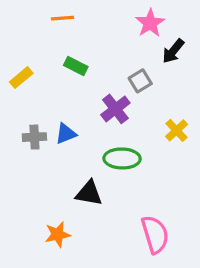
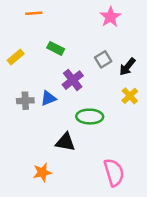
orange line: (63, 18) -> (34, 13), moved
black arrow: (173, 51) -> (127, 67), moved
purple cross: (115, 109) -> (73, 80), moved

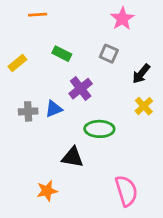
gray square: (103, 59) -> (109, 54), moved, turned -35

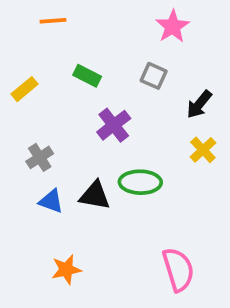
blue triangle: (54, 109) -> (51, 201), moved, turned 42
gray cross: (28, 111) -> (40, 157), turned -30
black triangle: (73, 157) -> (95, 195), moved

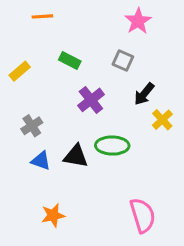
black arrow: (199, 104) -> (144, 94), moved

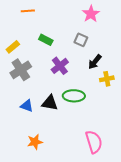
yellow cross: (162, 120) -> (107, 79), turned 32
gray cross: (32, 126) -> (21, 70), moved, size x1.5

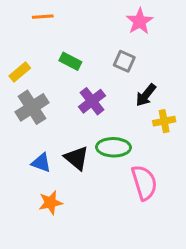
black triangle: (50, 103) -> (77, 158), turned 30
orange star: (35, 142) -> (50, 203), moved
pink semicircle: (94, 142) -> (144, 183), moved

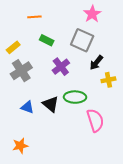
orange line: (43, 17) -> (34, 17), moved
gray square: (124, 61) -> (82, 40), size x1.6
orange star: (50, 203) -> (20, 146), moved

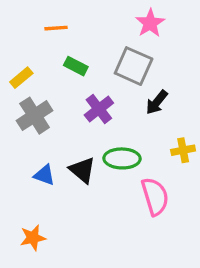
yellow cross: (108, 80) -> (183, 150), moved

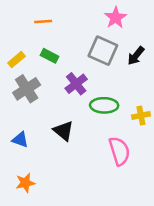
green rectangle: (76, 66) -> (49, 56), moved
black arrow: (157, 102) -> (136, 56), moved
green ellipse: (122, 158) -> (104, 105), moved
blue triangle: (44, 175) -> (20, 140), moved

